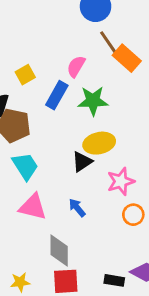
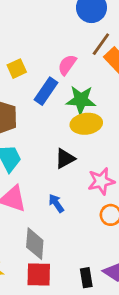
brown line: (108, 42) -> (101, 44), turned 65
yellow ellipse: (99, 143) -> (86, 124), moved
black rectangle: (114, 280) -> (86, 278), turned 66

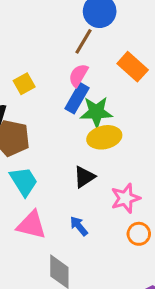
brown line: (101, 44) -> (84, 41), moved
blue rectangle: (46, 91) -> (77, 98), moved

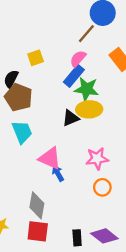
black triangle: (84, 177) -> (71, 118), moved
pink triangle: (32, 225) -> (50, 158), moved

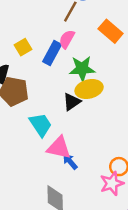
blue rectangle: (74, 76) -> (52, 53), moved
cyan trapezoid: (22, 132) -> (40, 125), moved
pink star: (97, 159) -> (112, 183), moved

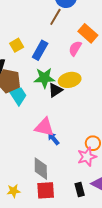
pink semicircle: (67, 39) -> (75, 48), moved
green star: (82, 69) -> (44, 78), moved
cyan trapezoid: (40, 125) -> (18, 95), moved

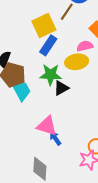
yellow square: (17, 45) -> (44, 26), moved, size x1.6
pink semicircle: (75, 48) -> (85, 46), turned 42
yellow ellipse: (70, 80) -> (77, 62), moved

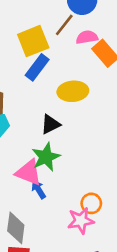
pink semicircle: (85, 46) -> (87, 37), moved
green star: (51, 75) -> (46, 157), moved, turned -30

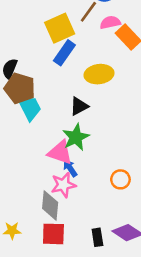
pink star: (81, 221) -> (63, 185), moved

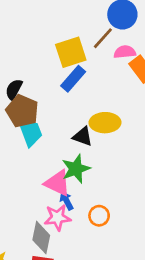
yellow ellipse: (99, 74) -> (105, 123), moved
black triangle: (79, 106) -> (83, 136), turned 42
orange circle: (120, 179) -> (99, 216), moved

